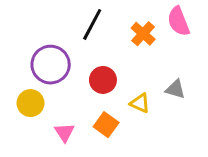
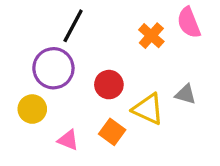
black line: (92, 24) -> (73, 26), moved
yellow triangle: (140, 103) -> (148, 109), size x1.5
pink triangle: (64, 132) -> (68, 140), turned -35

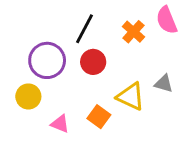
black line: (73, 26) -> (85, 29), moved
red circle: (109, 85) -> (93, 62), moved

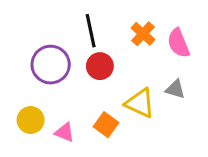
pink semicircle: (167, 20) -> (178, 43), moved
black line: (85, 29) -> (91, 31), turned -40
yellow circle: (28, 96) -> (31, 120), moved

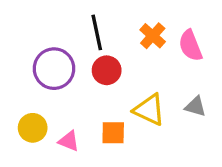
gray triangle: (175, 89) -> (195, 106), moved
orange square: (106, 125) -> (113, 133), turned -35

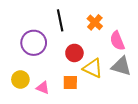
pink semicircle: (190, 46) -> (117, 41), moved
red circle: (107, 70) -> (74, 53), moved
gray triangle: (195, 106) -> (121, 66), size x1.5

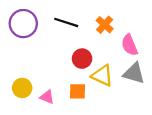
black line: (60, 20) -> (66, 22), turned -60
purple circle: (34, 43) -> (23, 24), moved

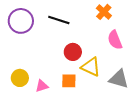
orange cross: (105, 25) -> (104, 12), moved
gray triangle: (134, 73) -> (119, 79), moved
pink triangle: (47, 97) -> (42, 86), turned -40

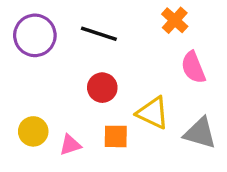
red circle: (73, 52) -> (102, 88), moved

